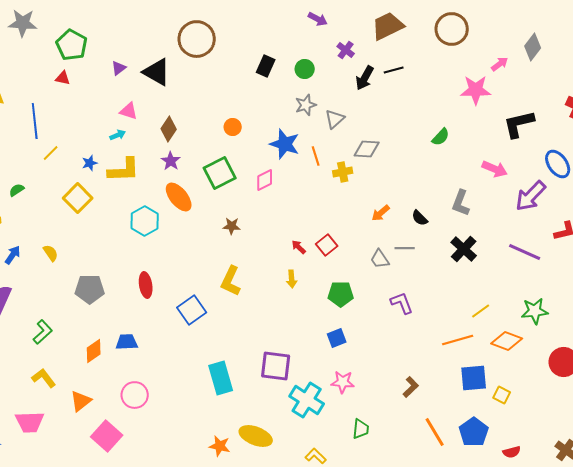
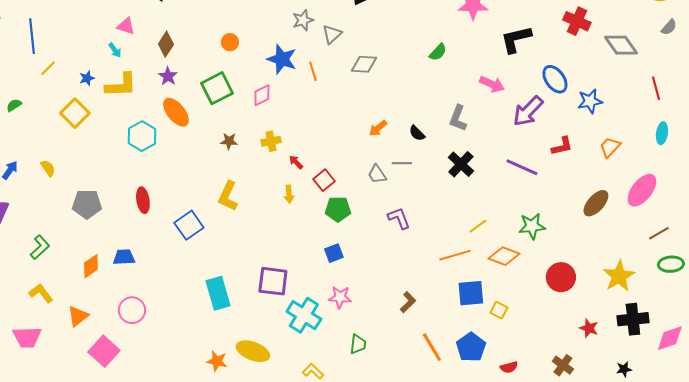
cyan arrow: (118, 135) -> (115, 50), turned 77
yellow cross: (343, 172) -> (271, 141), moved
red square: (327, 245) -> (324, 180), moved

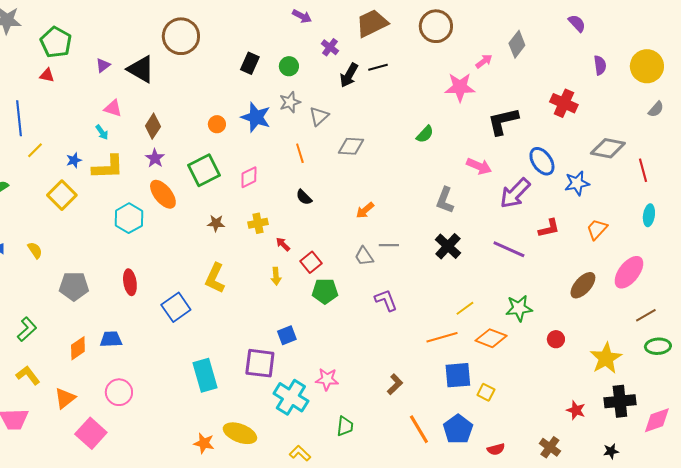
gray diamond: (621, 45) -> (608, 148), moved, turned -44
blue star: (282, 59) -> (256, 117), moved
black semicircle: (417, 133) -> (304, 197), moved
blue square: (334, 253) -> (287, 335), moved
red circle: (561, 277) -> (556, 339), moved, size x0.6

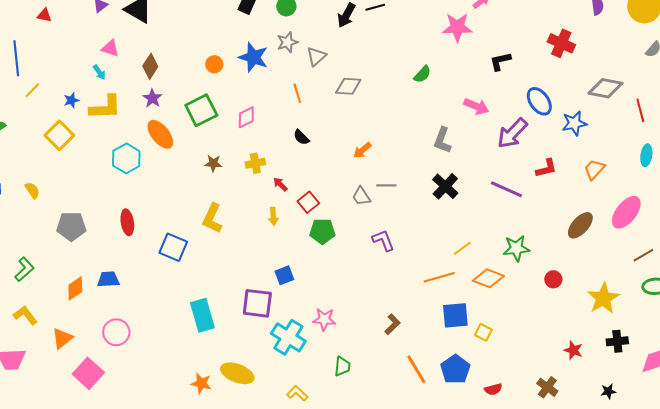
black L-shape: (503, 121) -> (500, 61), size x0.7
blue square: (176, 307) -> (173, 247), turned -32
black cross: (620, 401) -> (617, 341), size x0.7

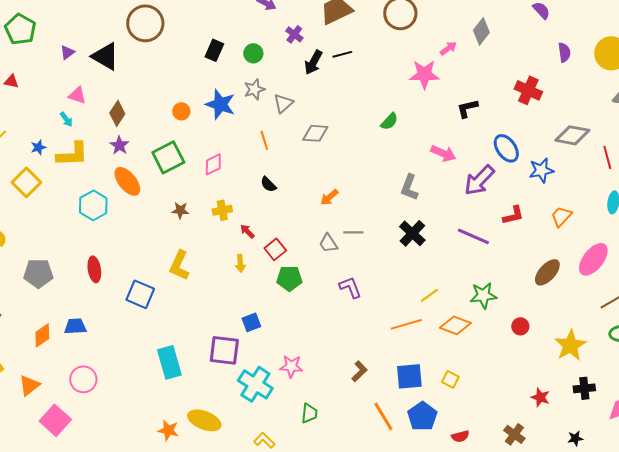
red triangle: (44, 15) -> (11, 81), moved
blue square: (455, 315) -> (409, 376), moved

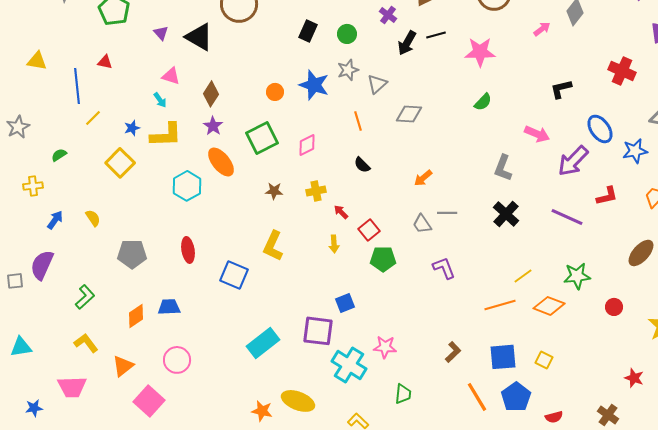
purple triangle: (67, 52) -> (161, 33), turned -35
pink star: (424, 74) -> (480, 52), moved
cyan rectangle: (169, 362) -> (263, 343), turned 68

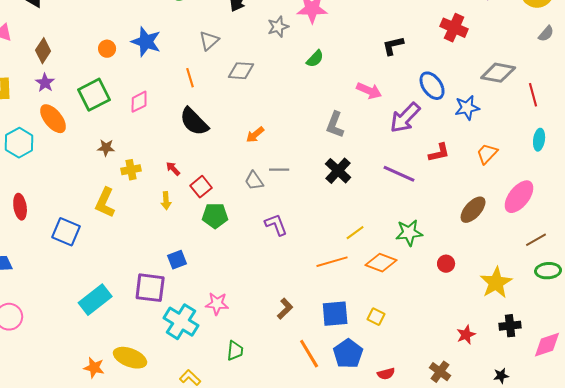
gray star: (348, 70) -> (278, 27), moved
black semicircle: (362, 165) -> (194, 122), size x1.8
yellow cross: (316, 191) -> (131, 170), moved
red star: (634, 378) -> (466, 335), turned 30

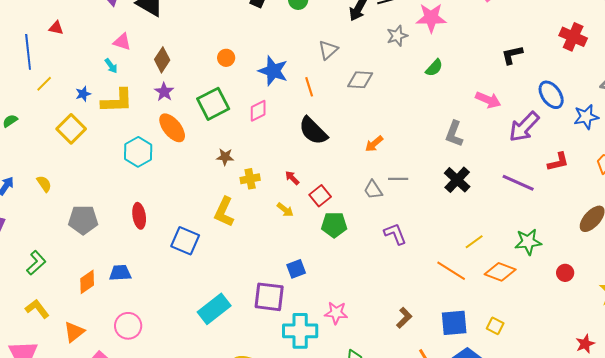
blue star: (146, 42) -> (273, 71), moved
yellow arrow: (166, 201) -> (285, 210), turned -48
orange line: (332, 262) -> (451, 271), turned 48
cyan cross: (181, 322) -> (300, 331), turned -32

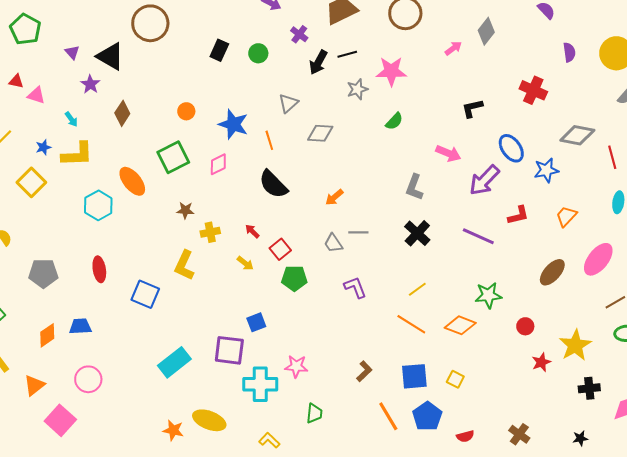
pink triangle: (122, 42) -> (36, 95), moved
purple star: (164, 92) -> (90, 84), moved
yellow line: (474, 242) -> (417, 289), moved
red star: (585, 344) -> (541, 362), moved

